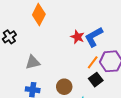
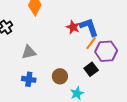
blue L-shape: (94, 37) -> (89, 27), turned 100
orange line: (93, 62) -> (91, 43), moved

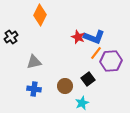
blue L-shape: (89, 27) -> (94, 37), turned 130
black square: (91, 69) -> (88, 79), moved

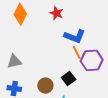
red star: (78, 37) -> (57, 13), moved
orange line: (96, 53) -> (77, 52), turned -64

